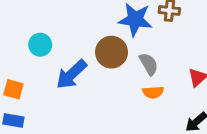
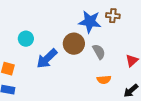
orange semicircle: (153, 92) -> (104, 80), moved

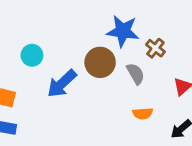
brown cross: (113, 16) -> (155, 48), moved, turned 32

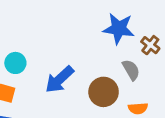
cyan circle: (32, 55) -> (15, 63), moved
brown circle: (100, 62) -> (104, 92), moved

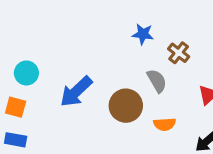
blue star: (119, 29) -> (143, 34), size x0.6

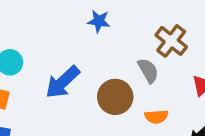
blue star: (143, 34) -> (99, 21), moved
brown cross: (179, 53) -> (171, 41), size x1.4

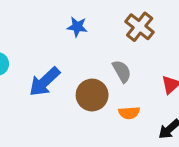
brown cross: (171, 41) -> (140, 27), moved

